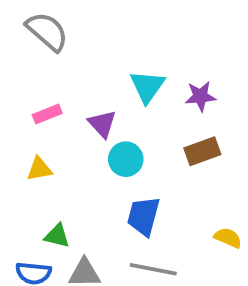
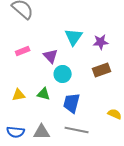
yellow triangle: (39, 169) -> (19, 95), moved
green triangle: (57, 236) -> (44, 94), moved

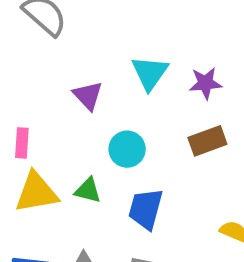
pink rectangle: (23, 51) -> (22, 143), moved, turned -64
purple triangle: (51, 56) -> (88, 96), moved
yellow triangle: (19, 95) -> (36, 192), size x1.6

